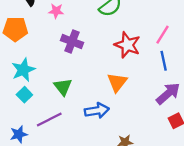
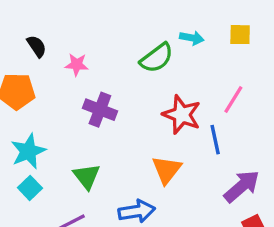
blue line: (164, 61) -> (215, 140), moved

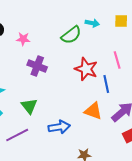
pink line: (233, 100) -> (117, 60), turned -48
orange triangle: (167, 170) -> (93, 111), moved, turned -48

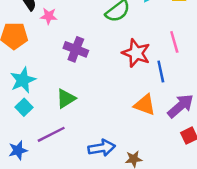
pink star: (23, 39) -> (49, 16), moved
green triangle: (29, 106) -> (66, 99), turned 36
blue arrow: (59, 127) -> (102, 148), moved

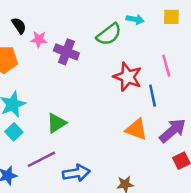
purple cross: (76, 49) -> (66, 52), moved
blue arrow: (102, 148) -> (76, 173), moved

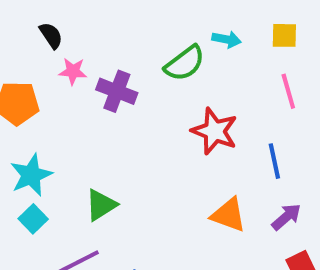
black semicircle: (19, 26) -> (51, 35), moved
pink line: (166, 66) -> (288, 91), moved
blue line: (153, 96) -> (274, 161), moved
purple arrow: (173, 131) -> (286, 217), size x0.7

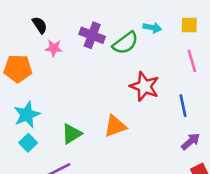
purple cross: (117, 91) -> (92, 35), moved
orange triangle: (229, 215) -> (115, 126), moved, turned -40

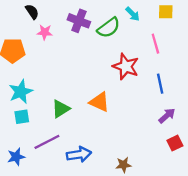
cyan arrow: (152, 28) -> (133, 14), turned 35
pink line: (192, 61) -> (155, 44), moved
orange triangle: (115, 126) -> (99, 102), turned 45
cyan square: (28, 143) -> (22, 117), turned 35

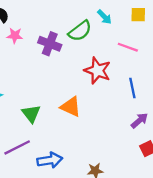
purple cross: (79, 21) -> (50, 44), moved
pink line: (155, 44) -> (128, 47), turned -54
green triangle: (61, 109) -> (31, 114), turned -36

